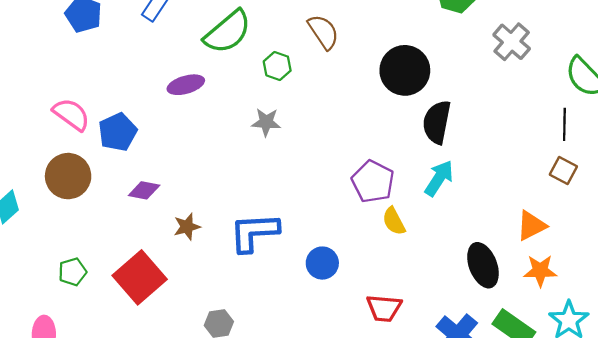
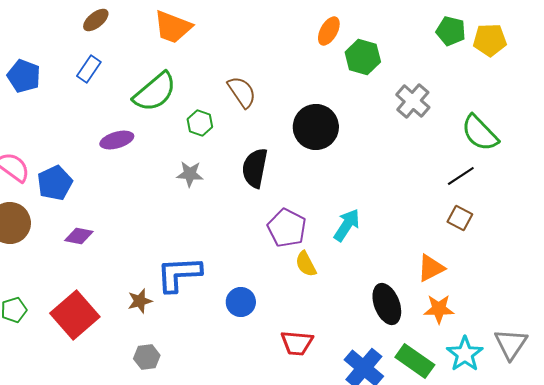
black semicircle: (437, 122) -> (255, 168), moved
black line: (564, 124) -> (461, 176), turned 56
brown star: (187, 227) -> (140, 301), moved

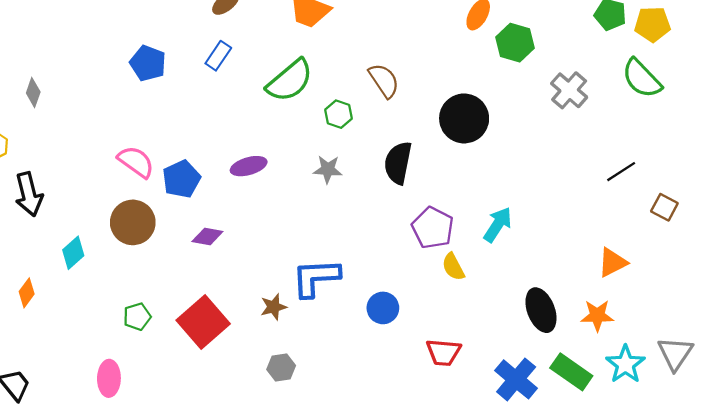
green semicircle: (480, 133) -> (642, 78), moved
purple ellipse: (117, 140) -> (249, 166), moved
brown square: (460, 218) -> (664, 207), moved
orange triangle: (431, 268) -> (612, 262), moved

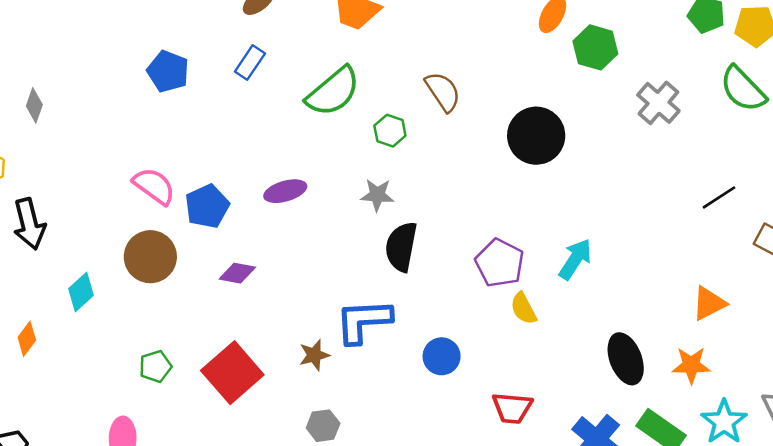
black semicircle: (398, 163) -> (401, 247), moved

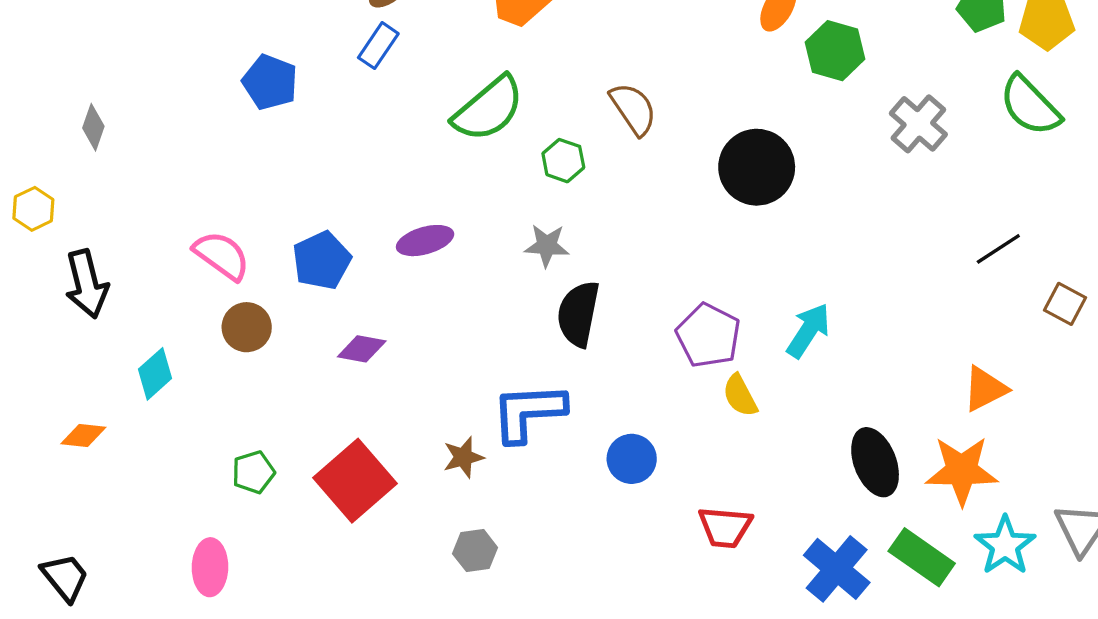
blue rectangle: (250, 63) -> (378, 46), moved
pink semicircle: (154, 186) -> (222, 256), moved
brown circle: (150, 257) -> (247, 327), size x0.7
orange diamond: (27, 339) -> (83, 436), turned 60
orange star: (691, 365) -> (962, 471), size x1.4

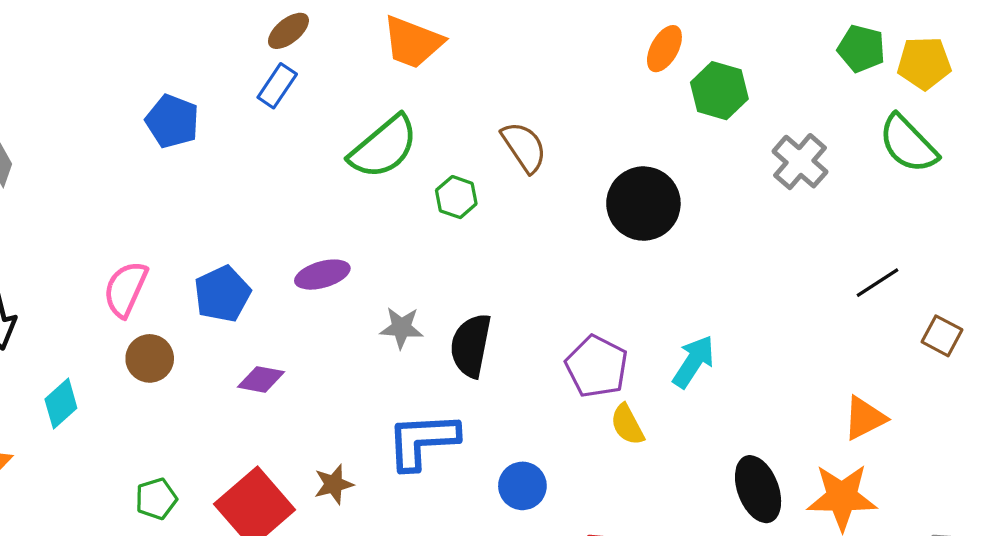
gray star: (547, 246) -> (401, 328), moved
pink semicircle: (222, 256) -> (126, 289), turned -102
brown star: (463, 457) -> (334, 484), moved

